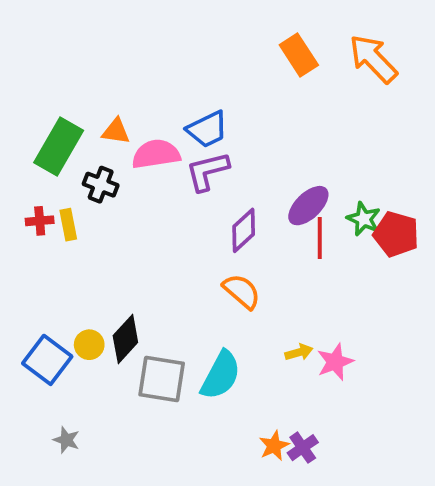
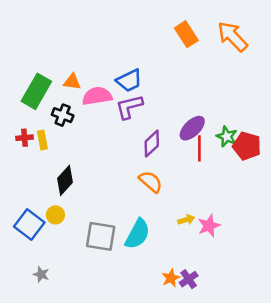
black diamond: (125, 339) -> (65, 180), moved

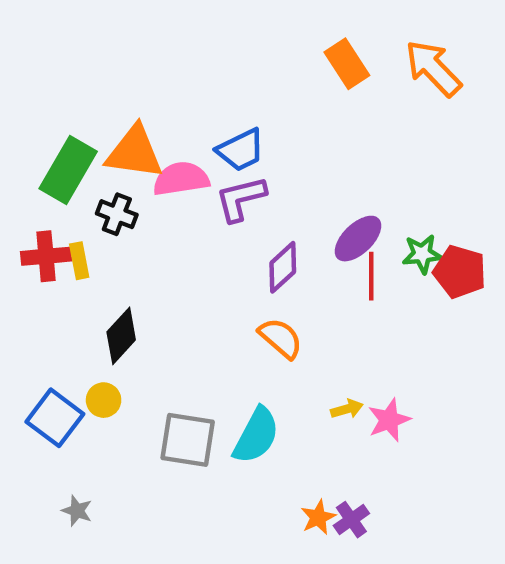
orange triangle: (72, 82) -> (135, 152), size x1.8
green star: (227, 136) -> (422, 254), turned -30
red cross: (25, 138) -> (46, 256), size x1.5

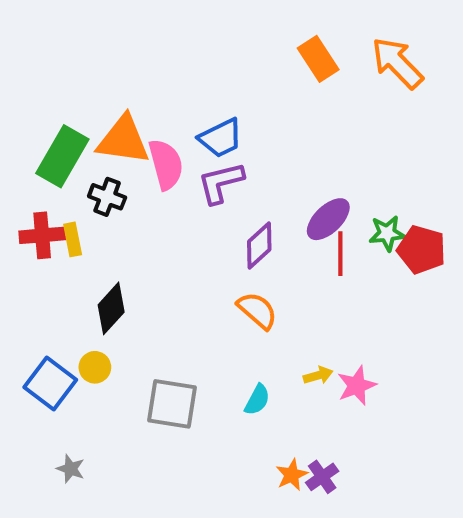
pink semicircle: (181, 179) -> (166, 164), turned 84
cyan semicircle: (256, 435) -> (257, 400), moved, size x0.6

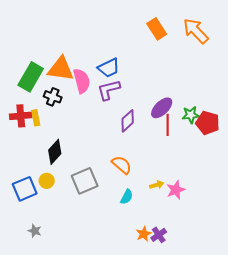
orange semicircle: (257, 310) -> (122, 165), moved
blue square: (50, 384) -> (25, 189), turned 30
gray square: (172, 404) -> (85, 181), moved, turned -32

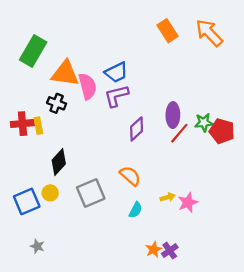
green rectangle: (31, 77) -> (33, 51), moved
purple ellipse: (162, 108) -> (173, 115), turned -45
red line: (168, 125) -> (179, 133), turned 40

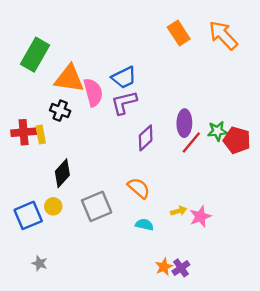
cyan semicircle: (136, 210) -> (144, 225), turned -105

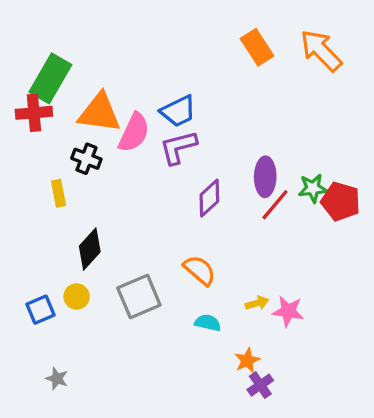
pink semicircle: (93, 92) -> (134, 133), turned 40
red cross: (24, 132) -> (34, 113), moved
blue square: (28, 215) -> (41, 310), size x0.7
pink star: (200, 217) -> (288, 311), turned 30
orange star: (164, 267) -> (247, 360), moved

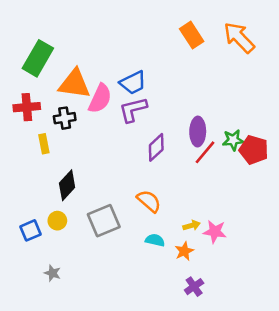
red cross: (34, 113) -> (27, 107), moved
black cross: (86, 159) -> (65, 118), turned -30
orange star: (247, 360) -> (184, 251), moved
gray star: (57, 379) -> (52, 273), moved

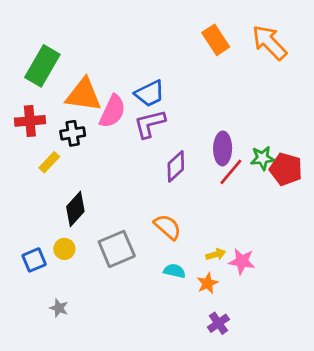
yellow rectangle: (44, 144) -> (49, 162), turned 54

